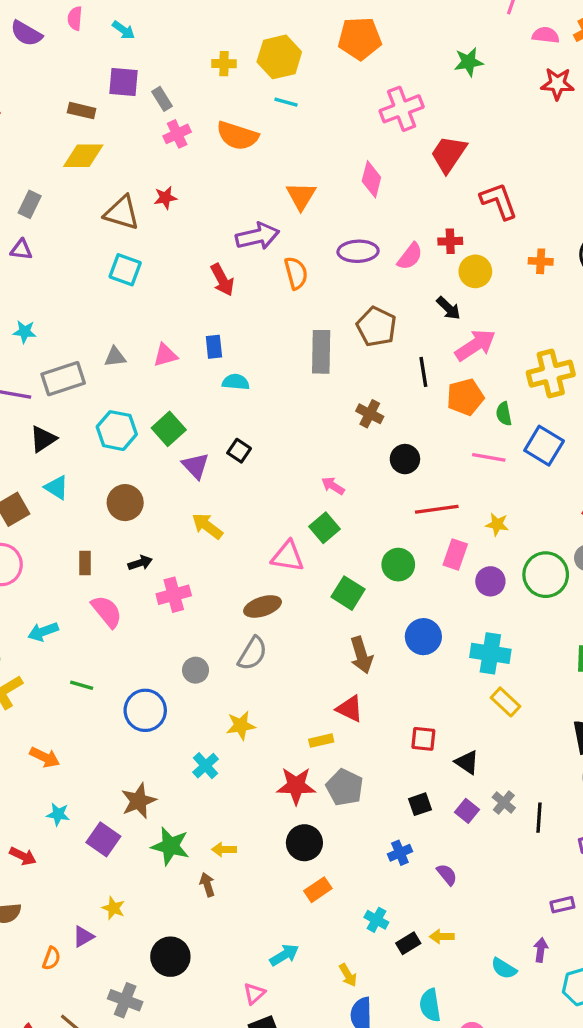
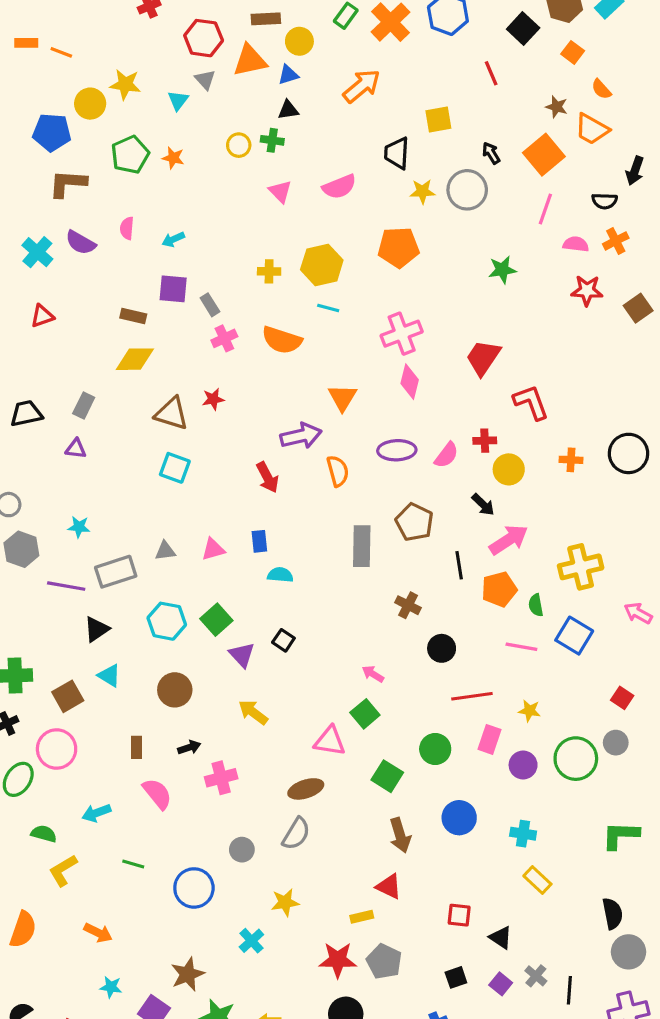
cyan arrow: (123, 30) -> (173, 239), turned 120
pink cross: (402, 109) -> (402, 334), moved
cyan cross: (490, 653) -> (523, 834), size x0.7

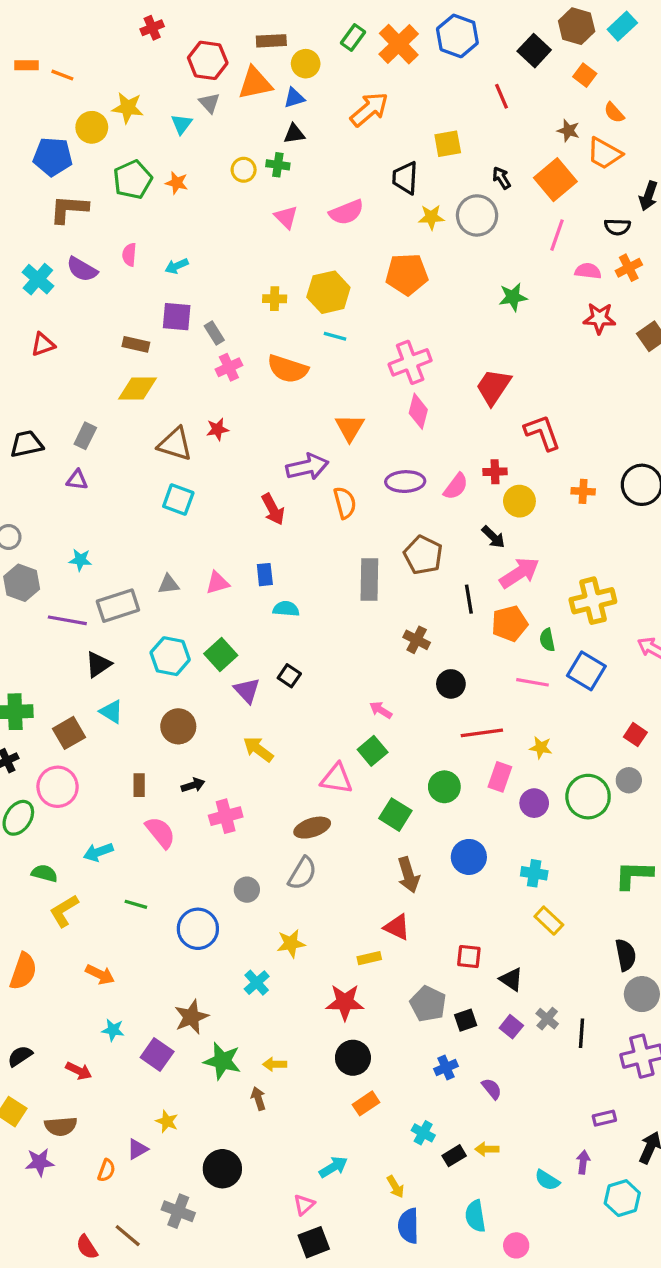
gray pentagon: (384, 961) -> (428, 1004), moved

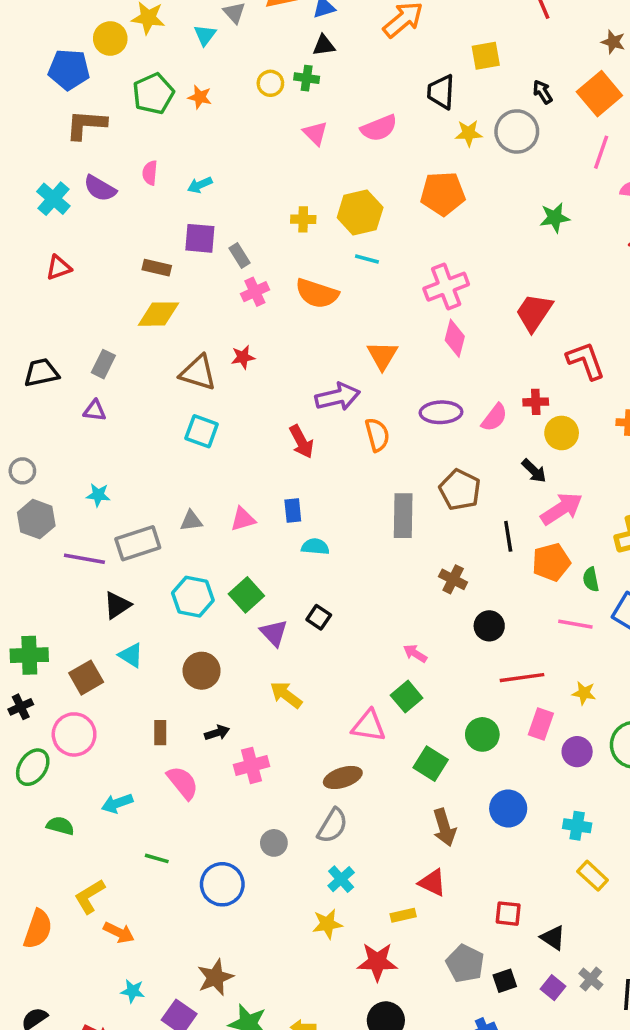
yellow L-shape: (64, 911) -> (90, 896), moved
yellow star: (291, 943) -> (327, 924), moved
cyan cross: (257, 983) -> (341, 879), moved

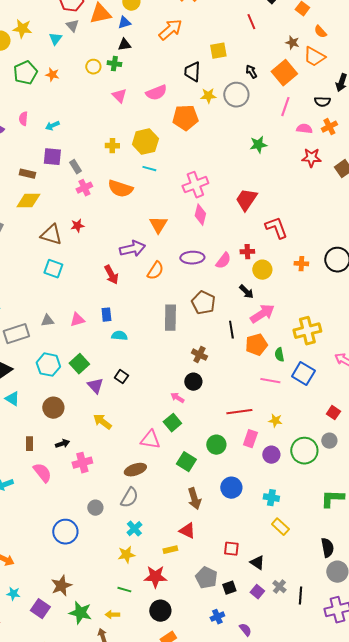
orange pentagon: (443, 194) -> (185, 118), moved
orange semicircle: (377, 435) -> (155, 271), turned 48
black circle: (489, 626) -> (193, 382), moved
green line: (157, 858) -> (124, 590), moved

